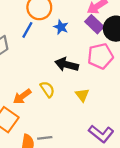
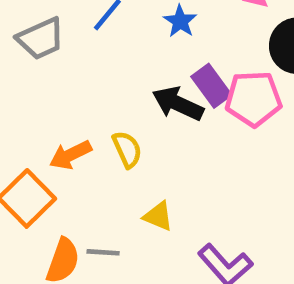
purple rectangle: (94, 24) -> (211, 86), moved
yellow triangle: (82, 95) -> (158, 216), moved, turned -40

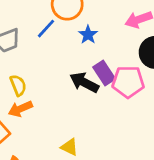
yellow semicircle: (127, 149) -> (18, 85), moved

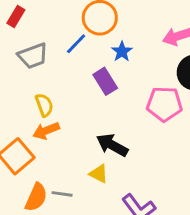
purple rectangle: (104, 73) -> (105, 81), moved
black arrow: (84, 82) -> (112, 145), moved

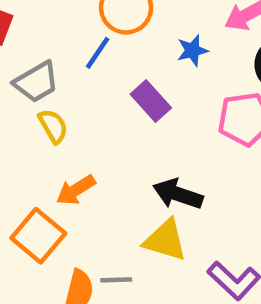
blue star: (122, 52) -> (192, 50), moved, turned 30
yellow semicircle: (44, 105) -> (53, 126), moved
yellow triangle: (99, 174) -> (165, 240), size x1.5

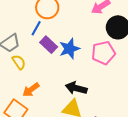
blue star: (192, 50) -> (69, 49), moved, size x1.5
purple rectangle: (151, 101) -> (49, 45), moved

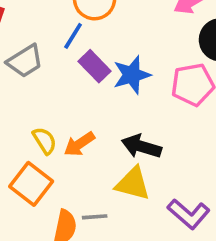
yellow semicircle: (19, 62) -> (45, 141), moved
orange arrow: (31, 90) -> (79, 144), moved

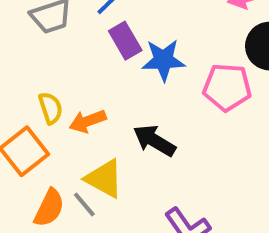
yellow triangle: (133, 184) -> (104, 179), moved
gray line: (95, 217) -> (84, 204), turned 40

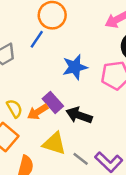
purple rectangle: (125, 41) -> (53, 102), moved
gray line: (84, 204) -> (81, 159), moved

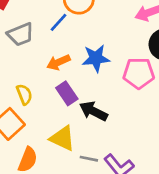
orange arrow: (38, 112) -> (58, 62), moved
gray line: (81, 159) -> (89, 159), turned -35

